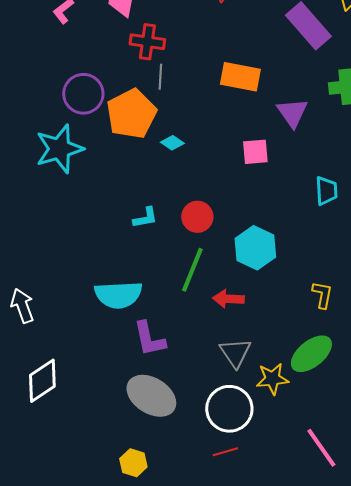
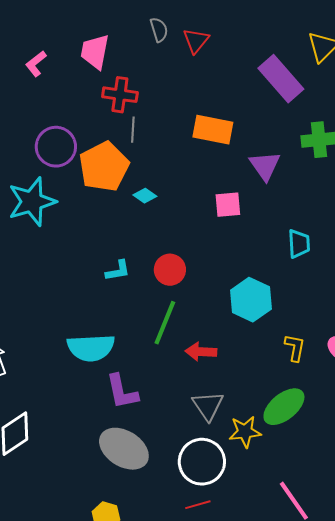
cyan hexagon: (255, 248) -> (251, 300), moved

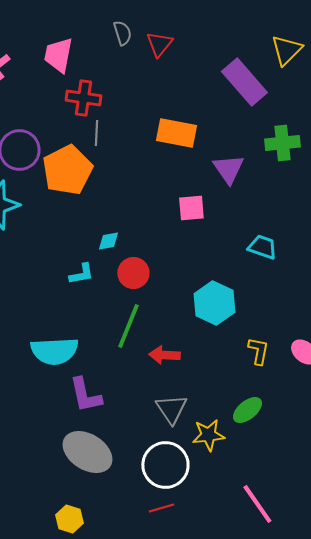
cyan diamond: (145, 196) -> (108, 241), moved, turned -45
cyan trapezoid: (299, 244) -> (262, 247), turned -68
green ellipse: (284, 407) -> (247, 410), size x0.7

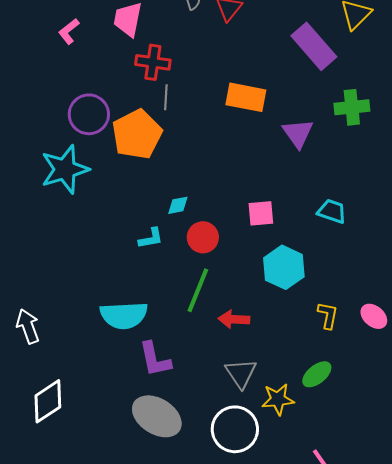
pink square: (191, 208) -> (261, 213), moved

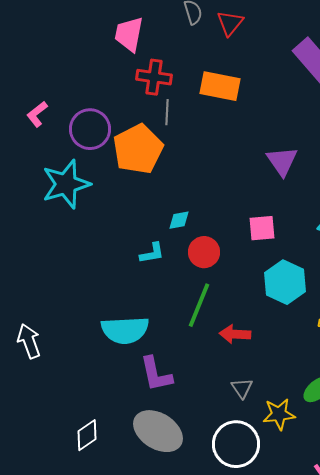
pink L-shape: (69, 31) -> (37, 114), moved
orange rectangle: (246, 97) -> (220, 86), moved
purple triangle: (298, 133) -> (282, 161), moved
gray triangle: (241, 373) -> (242, 388), size x0.7
white diamond: (48, 401) -> (87, 435), moved, size x0.7

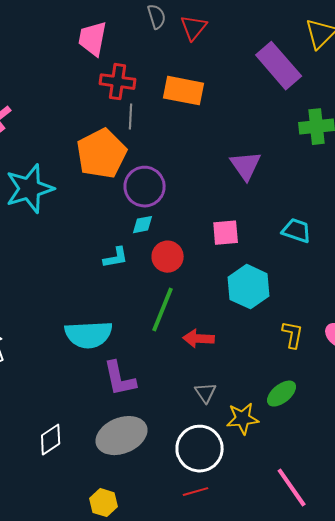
purple circle: (90, 129) -> (145, 187), moved
gray ellipse: (158, 431) -> (122, 436), turned -54

